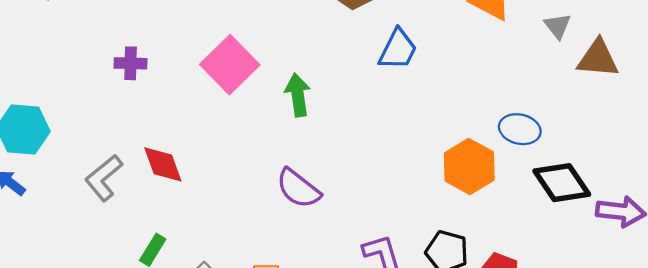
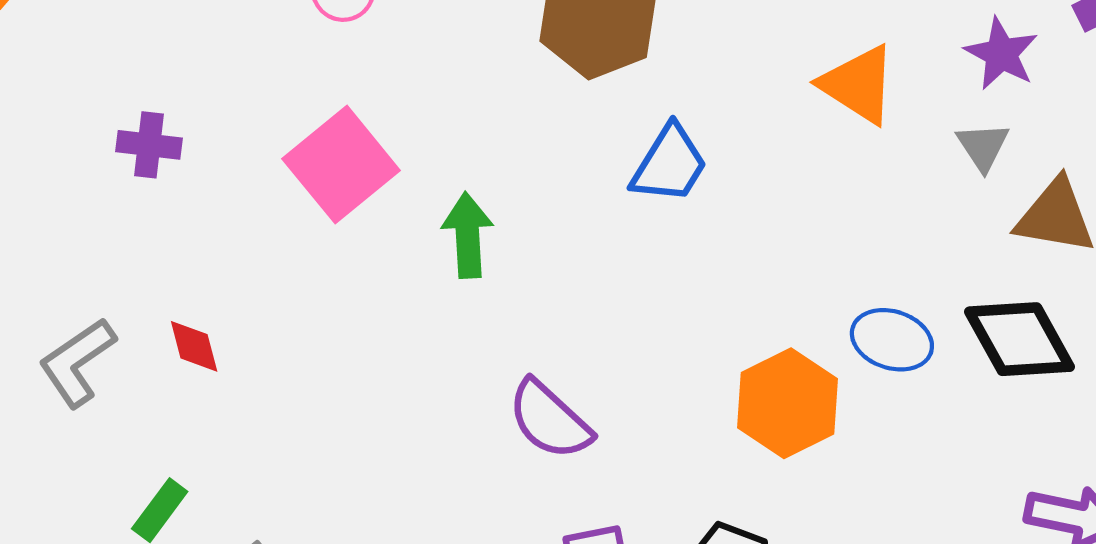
red diamond: (163, 164) -> (194, 346), size x0.7
black diamond: (562, 183) -> (1019, 339), moved
purple semicircle: (298, 188) -> (550, 420), moved

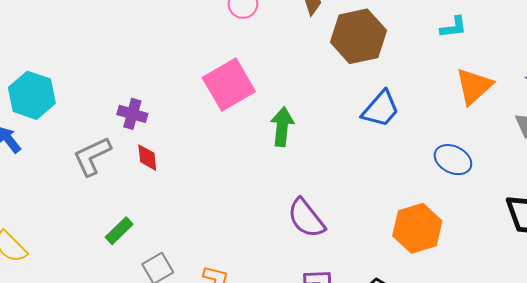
orange triangle: (858, 84) -> (474, 86), turned 36
purple cross: (149, 145) -> (132, 114), moved
blue ellipse: (892, 340) -> (453, 160), moved

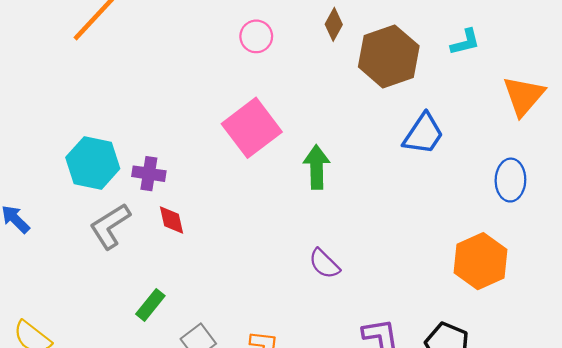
cyan L-shape: (453, 27) -> (465, 42), moved
cyan hexagon: (32, 95) -> (93, 163), moved
blue ellipse: (453, 160) -> (510, 180), turned 72
purple semicircle: (306, 218) -> (324, 264), moved, size x0.7

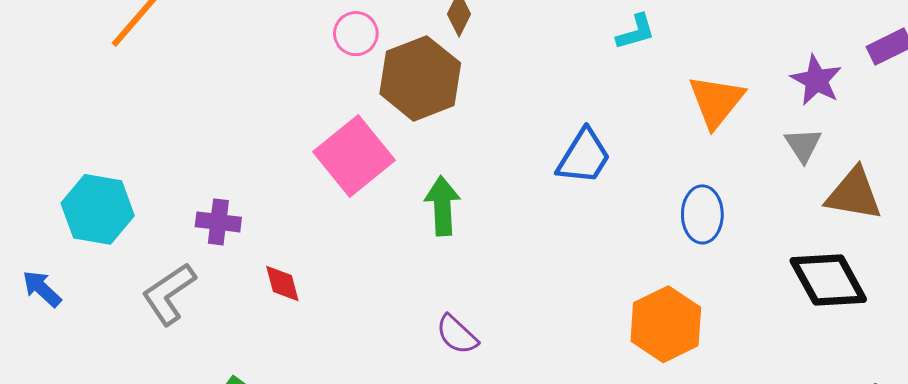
brown hexagon: (389, 56) -> (420, 78), moved
cyan hexagon: (93, 163) -> (98, 209), moved
red diamond: (171, 220) -> (282, 283), moved

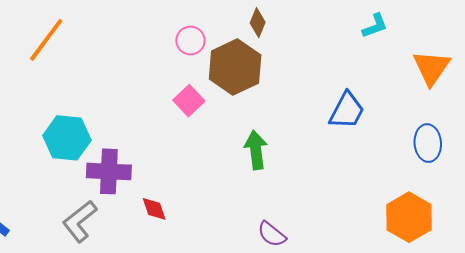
pink square: (354, 156) -> (189, 101), moved, size x0.6
cyan hexagon: (98, 209) -> (67, 138), moved
purple cross: (218, 222) -> (109, 171), size x1.5

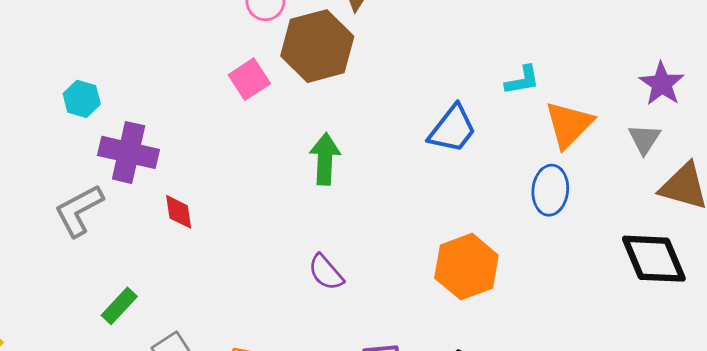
cyan L-shape: (375, 26) -> (522, 80), moved
orange triangle: (431, 68) -> (569, 124), moved
cyan hexagon: (67, 138) -> (82, 99), size x0.6
orange hexagon: (409, 217) -> (466, 267), moved

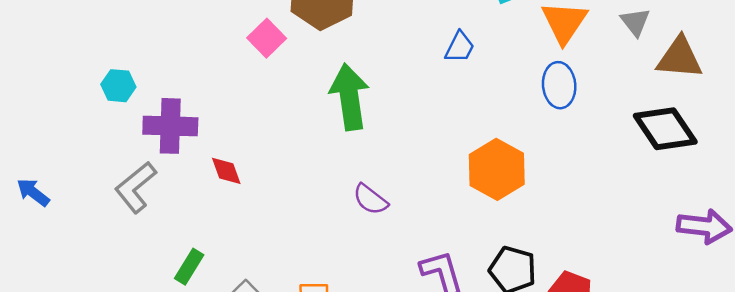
blue trapezoid: (452, 129) -> (460, 47), size x0.7
green arrow: (325, 159) -> (349, 97), size x1.4

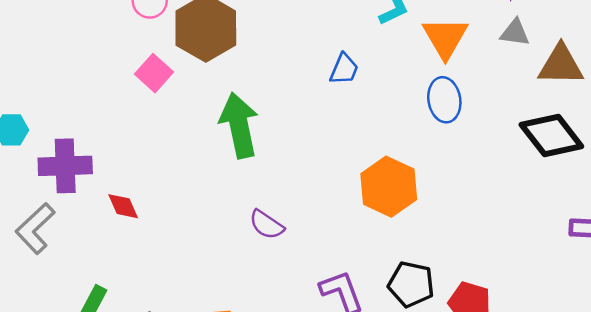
gray triangle: (635, 22) -> (515, 33), turned -40

